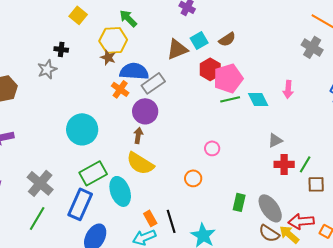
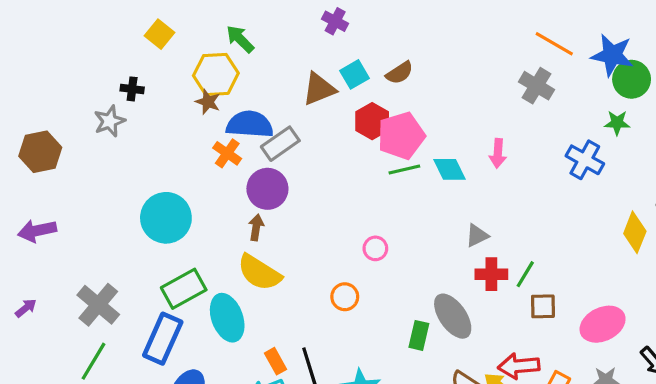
gray ellipse: (270, 208) -> (453, 316), moved

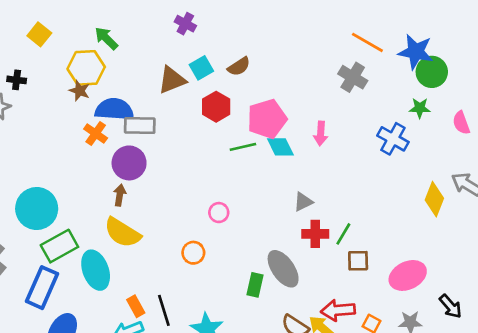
pink pentagon: (401, 136) -> (267, 119), moved
gray rectangle: (280, 144) -> (140, 125), turned 36
cyan circle: (166, 218) -> (37, 209), moved

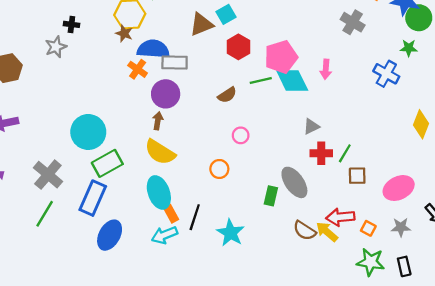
brown semicircle: (239, 67) -> (227, 95), moved
cyan diamond: (280, 147) -> (292, 80), size x1.4
cyan ellipse: (96, 270) -> (159, 192), moved
black line: (164, 310) -> (195, 217), turned 35

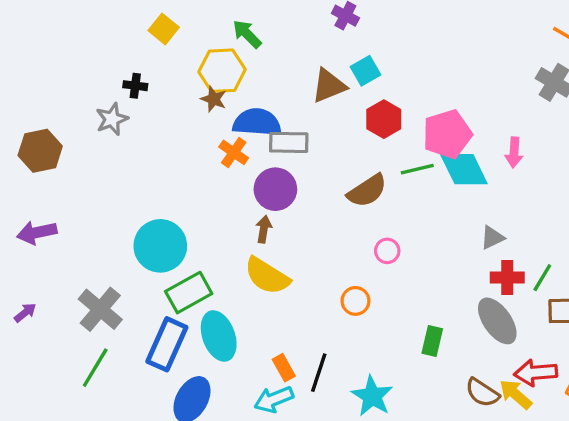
brown semicircle: (227, 95) -> (367, 191), size x1.4
gray ellipse: (294, 182) -> (497, 321), moved
cyan ellipse: (159, 192) -> (219, 336), moved

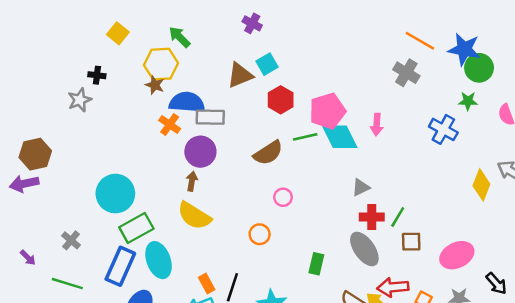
brown hexagon: (40, 151) -> (35, 154), moved
gray cross: (100, 309) -> (71, 240), size x0.6
purple arrow: (25, 313) -> (28, 258), moved, turned 84
green line: (95, 368) -> (67, 284), turned 76

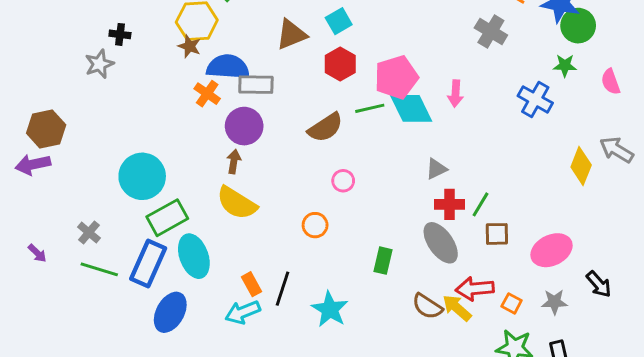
cyan square: (267, 64) -> (339, 21), moved
green line: (67, 284) -> (99, 269), moved

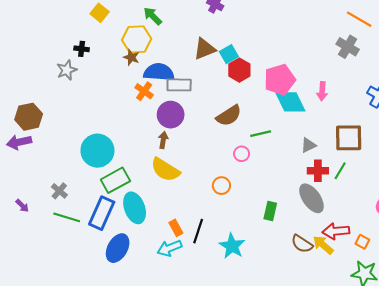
cyan square: (339, 21) -> (229, 54), moved
green line: (370, 108) -> (261, 134), moved
brown square: (497, 234) -> (349, 138), moved, size x1.6

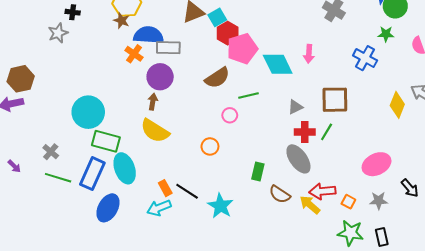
pink pentagon: (280, 80) -> (242, 49), moved
green rectangle: (115, 180) -> (106, 141), turned 44
black line: (198, 231) -> (187, 191), turned -75
brown semicircle: (302, 244) -> (280, 194), moved

